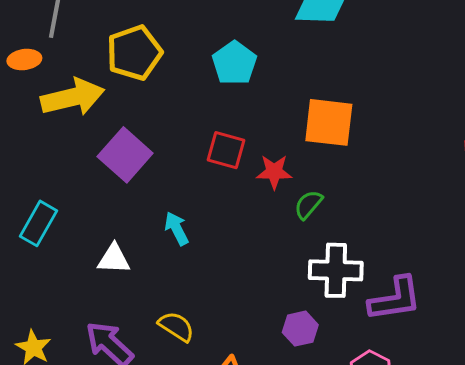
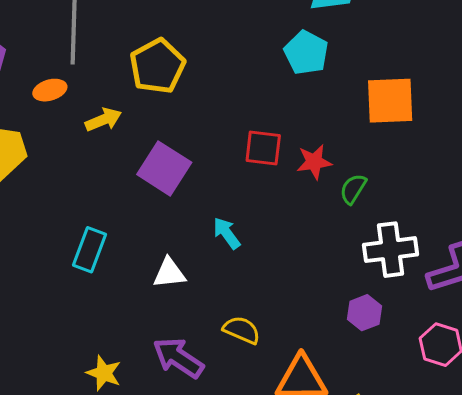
cyan pentagon: (234, 63) -> (306, 53), moved
yellow arrow: (73, 97) -> (103, 120), size x0.6
orange square: (329, 122) -> (390, 101), moved

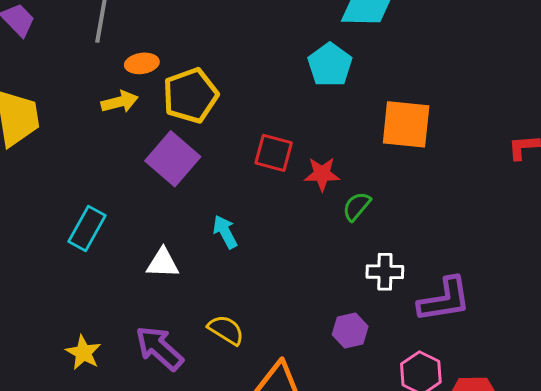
yellow pentagon: (157, 66) -> (190, 95), moved
orange ellipse: (50, 90) -> (142, 63), moved
white cross: (390, 250) -> (385, 272), size x0.7

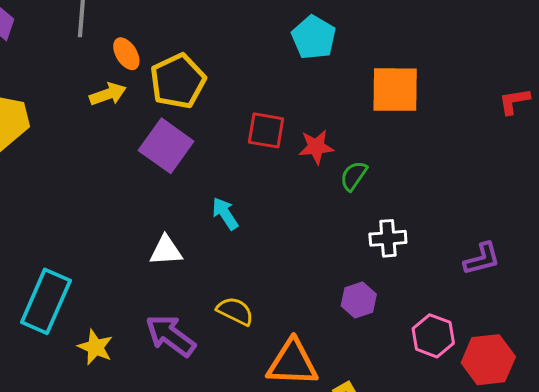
orange ellipse: (142, 63) -> (126, 54), turned 72
cyan rectangle: (87, 228) -> (46, 301), moved, size x1.4
purple L-shape: (444, 300) -> (482, 259), moved, size x0.7

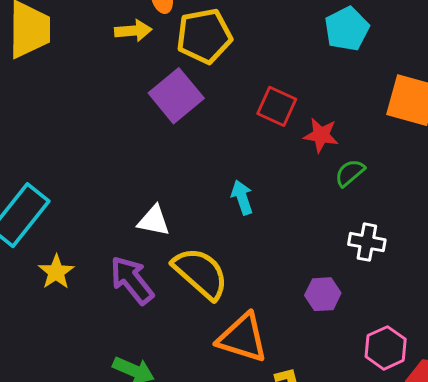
cyan arrow: (225, 214) -> (242, 197), moved
white triangle: (166, 251) -> (154, 221), moved
yellow semicircle: (235, 311) -> (201, 273), size x1.6

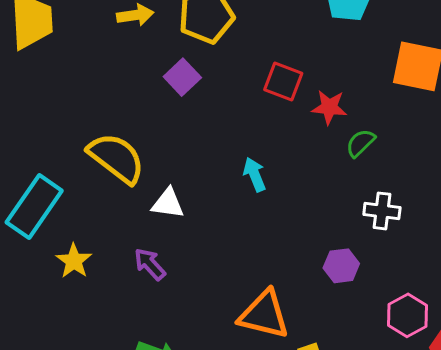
purple square: (176, 96) -> (182, 77), size x0.7
yellow semicircle: (201, 273) -> (116, 158), moved
purple arrow: (132, 280) -> (150, 264), size x0.7

